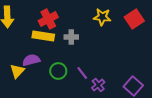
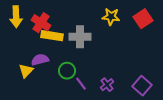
red cross: (48, 19) -> (41, 23), moved, turned -30
gray cross: (71, 37) -> (80, 37), size x1.5
purple line: (82, 73) -> (81, 84), moved

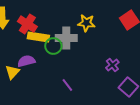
yellow star: (111, 17) -> (86, 23), moved
green circle: (67, 71) -> (53, 46), moved
purple cross: (107, 85) -> (112, 65), moved

